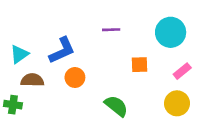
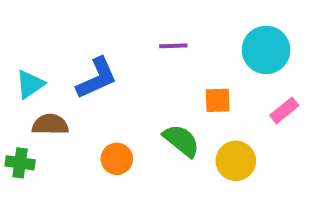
orange circle: (75, 77) -> (117, 159), moved
yellow circle: (177, 103) -> (236, 161), moved
green semicircle: (116, 106) -> (181, 141), moved

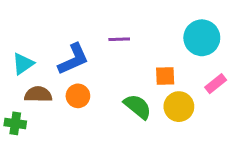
purple line: (173, 46) -> (119, 39), moved
orange circle: (117, 159) -> (78, 96), moved
yellow circle: (236, 161) -> (179, 107), moved

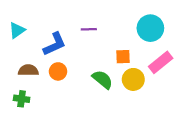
cyan triangle: (23, 64) -> (17, 30), moved
pink rectangle: (216, 84) -> (161, 62), size x1.5
green cross: (15, 123) -> (22, 99), moved

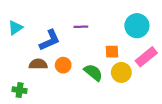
brown semicircle: (28, 70) -> (38, 64), moved
orange circle: (58, 71) -> (63, 65), moved

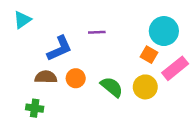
cyan triangle: (15, 28) -> (22, 20), moved
orange square: (112, 52) -> (149, 55), moved, turned 32
green cross: (20, 90) -> (35, 108), moved

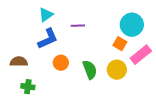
cyan triangle: (22, 20) -> (46, 15), moved
brown semicircle: (46, 77) -> (19, 62), moved
green semicircle: (112, 87) -> (90, 70), turned 30

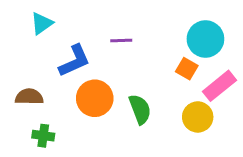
cyan triangle: (46, 15) -> (42, 23), moved
orange circle: (61, 63) -> (95, 98), size x1.5
yellow circle: (117, 70) -> (198, 117), moved

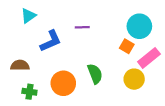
orange circle: (95, 98) -> (63, 83), moved

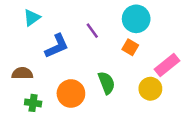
cyan circle: (139, 26) -> (136, 19), moved
purple line: (82, 27) -> (92, 31), turned 56
orange square: (127, 46) -> (130, 47), moved

